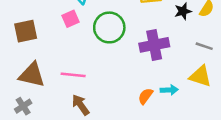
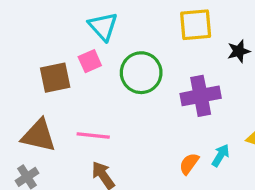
brown square: (26, 31) -> (55, 78), moved
cyan arrow: (169, 90) -> (220, 155), turned -56

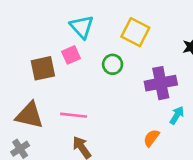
yellow square: (196, 25) -> (135, 32), moved, turned 32
green circle: (141, 73) -> (113, 64), size x0.6
cyan arrow: (220, 155) -> (177, 115), moved

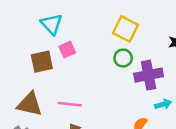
cyan triangle: (82, 27) -> (51, 24), moved
green circle: (113, 64) -> (123, 58), moved
cyan arrow: (177, 115) -> (163, 104), turned 42

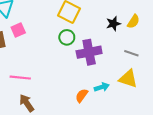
cyan arrow: (163, 104) -> (102, 87), moved

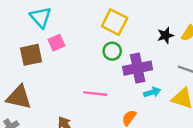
pink line: (20, 78) -> (95, 94), moved
cyan arrow: (102, 87) -> (152, 92), moved

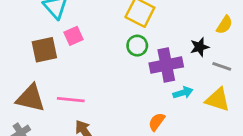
black star: (165, 35) -> (200, 47), moved
pink line: (95, 94) -> (71, 100), moved

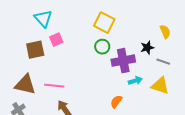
yellow semicircle: (224, 25) -> (165, 32), turned -56

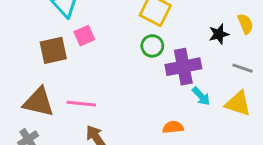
black star: (147, 48) -> (219, 34), moved
cyan arrow: (135, 81) -> (201, 96), turned 64
orange semicircle: (116, 102) -> (173, 127), turned 48

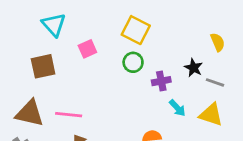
black star: (219, 34) -> (194, 68), moved, turned -30
pink square: (84, 36) -> (87, 49), moved
purple cross: (183, 67) -> (161, 81), size x0.6

